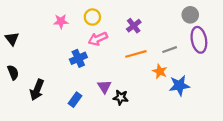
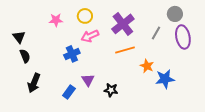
purple cross: (134, 26) -> (123, 24), size x1.6
black triangle: (12, 39) -> (19, 37), moved
gray line: (170, 50) -> (156, 33), moved, turned -40
black semicircle: (13, 72) -> (25, 56), moved
purple triangle: (104, 87) -> (88, 80), moved

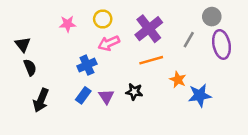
black star: (111, 90) -> (134, 92), moved
blue rectangle: (69, 92) -> (83, 95), moved

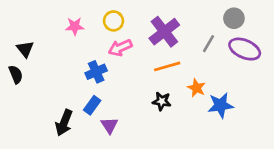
purple ellipse: (221, 44) -> (245, 49), turned -56
black semicircle: (30, 67) -> (16, 74), moved
black star: (134, 92) -> (162, 101), moved
purple triangle: (106, 97) -> (109, 125), moved
black arrow: (41, 100) -> (64, 123), moved

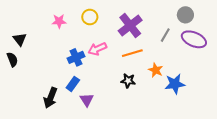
pink arrow: (120, 48) -> (97, 49), moved

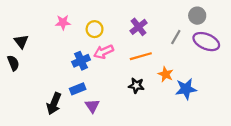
yellow circle: (90, 17) -> (95, 29), moved
purple cross: (130, 25) -> (139, 27), size x0.7
blue rectangle: (73, 84) -> (78, 89), turned 32

